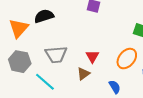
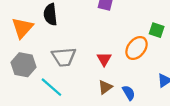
black semicircle: (44, 16) -> (50, 14), turned -78
orange ellipse: (127, 59) -> (137, 48), moved
brown triangle: (83, 74) -> (105, 87), moved

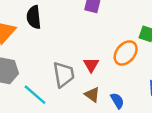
gray trapezoid: (64, 57) -> (64, 74), moved, turned -95
brown triangle: (105, 87) -> (92, 95), turned -48

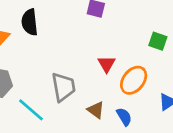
orange ellipse: (126, 53) -> (134, 80), moved
red triangle: (91, 65) -> (107, 64), moved

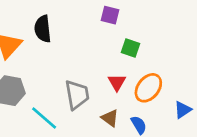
green square: (158, 41) -> (131, 48), moved
red triangle: (107, 64) -> (117, 82), moved

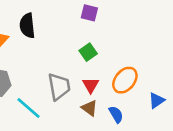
green square: (131, 48) -> (88, 52), moved, turned 36
red triangle: (117, 82) -> (91, 85), moved

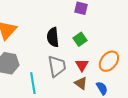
black semicircle: (27, 26) -> (53, 37), moved
cyan line: (29, 108) -> (33, 83), turned 40

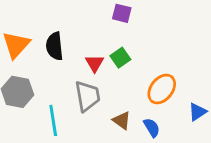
black semicircle: (53, 37) -> (55, 46), moved
red triangle: (82, 65) -> (95, 63), moved

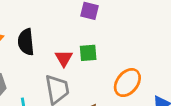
green square: (120, 58) -> (88, 53), turned 30

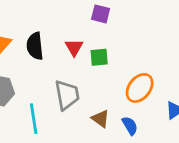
red triangle: (64, 58) -> (74, 47), moved

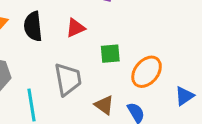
red triangle: (74, 47) -> (75, 28), turned 36
green square: (99, 57) -> (110, 54), moved

